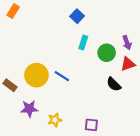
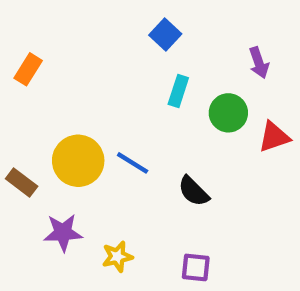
orange rectangle: (13, 11) -> (28, 69), moved
purple arrow: (127, 43) -> (259, 63), moved
black semicircle: (114, 84) -> (194, 191), moved

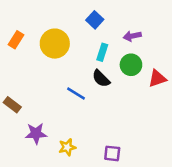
purple arrow: (259, 63) -> (132, 36), moved, turned 98
yellow circle: (78, 161) -> (55, 44), moved
black semicircle: (194, 191) -> (101, 79), moved

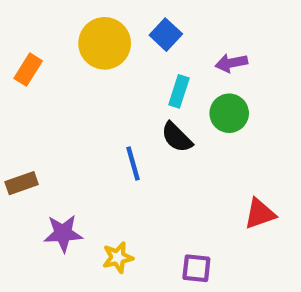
yellow circle: (55, 44) -> (105, 43), moved
red triangle: (157, 79) -> (260, 214), moved
blue line: (76, 93) -> (133, 163), turned 42
brown rectangle: (12, 105) -> (22, 183), turned -56

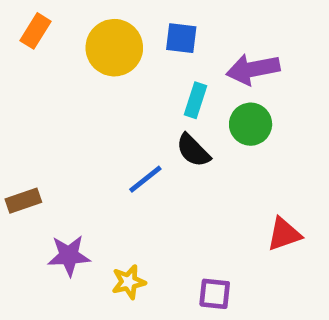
blue square: (166, 35) -> (181, 38), turned -36
purple arrow: (231, 63) -> (253, 69), size x1.5
orange rectangle: (28, 70) -> (35, 31), moved
blue line: (133, 163) -> (145, 179), turned 68

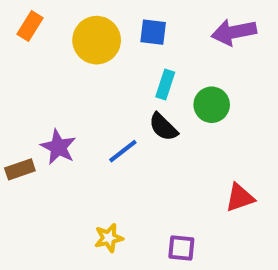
purple arrow: (253, 69) -> (234, 32), moved
purple star: (69, 256) -> (58, 147), moved, turned 30

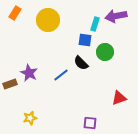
blue square: (153, 32) -> (85, 40), moved
cyan rectangle: (165, 85) -> (95, 24), moved
yellow star: (109, 238) -> (30, 118), moved

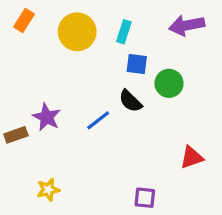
cyan rectangle: (95, 24) -> (124, 32), moved

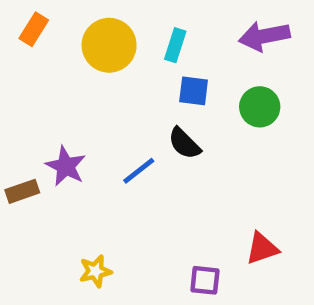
green circle: (169, 83) -> (260, 107), moved
red triangle: (192, 157) -> (262, 248), moved
yellow star: (48, 190) -> (95, 271), moved

